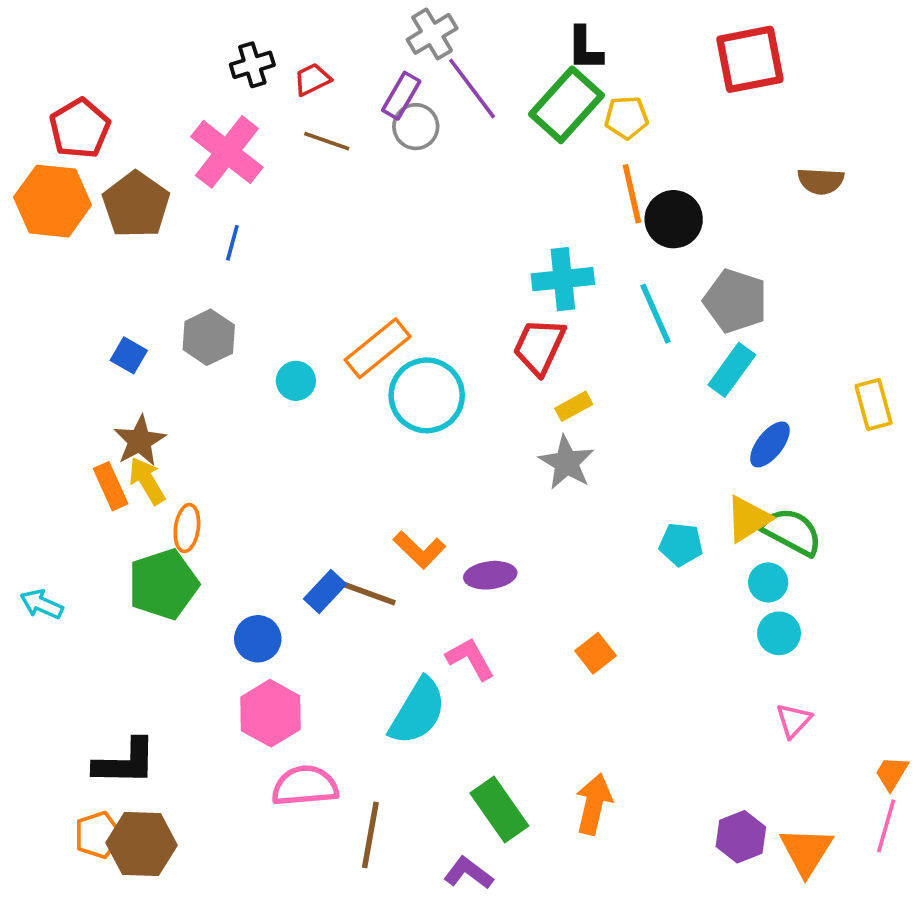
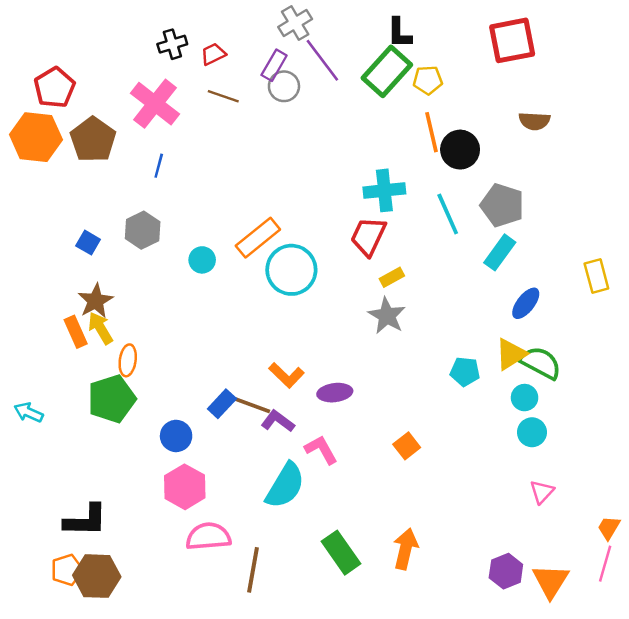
brown semicircle: (821, 181) -> (534, 121), moved
purple L-shape: (468, 873) -> (278, 421), moved

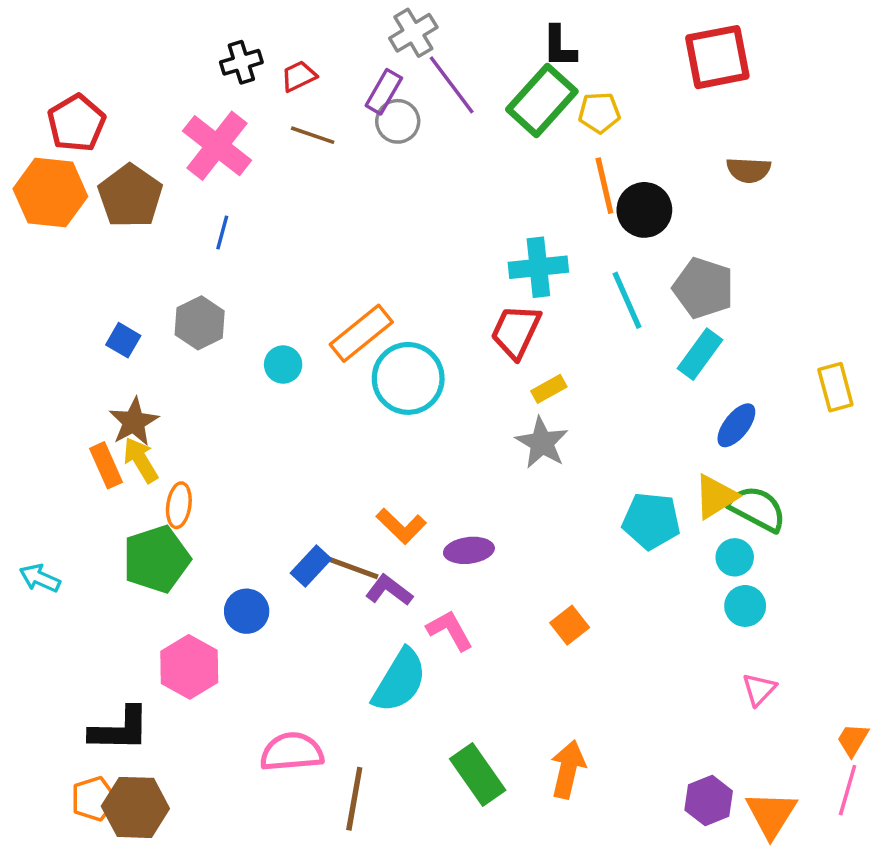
cyan pentagon: (465, 372) -> (651, 521), size x1.4
pink hexagon: (185, 487) -> (189, 667), moved

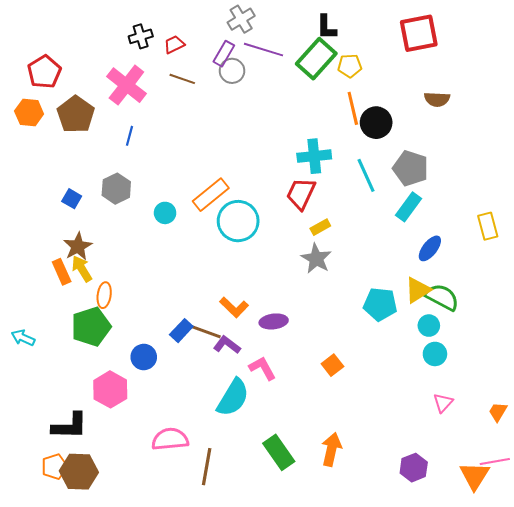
purple line: (452, 85) -> (263, 50), turned -36
orange hexagon: (50, 193) -> (29, 112), size x0.7
orange trapezoid: (853, 740) -> (498, 412), moved
pink line: (848, 790) -> (495, 462), turned 64
orange triangle: (771, 814) -> (475, 476), moved

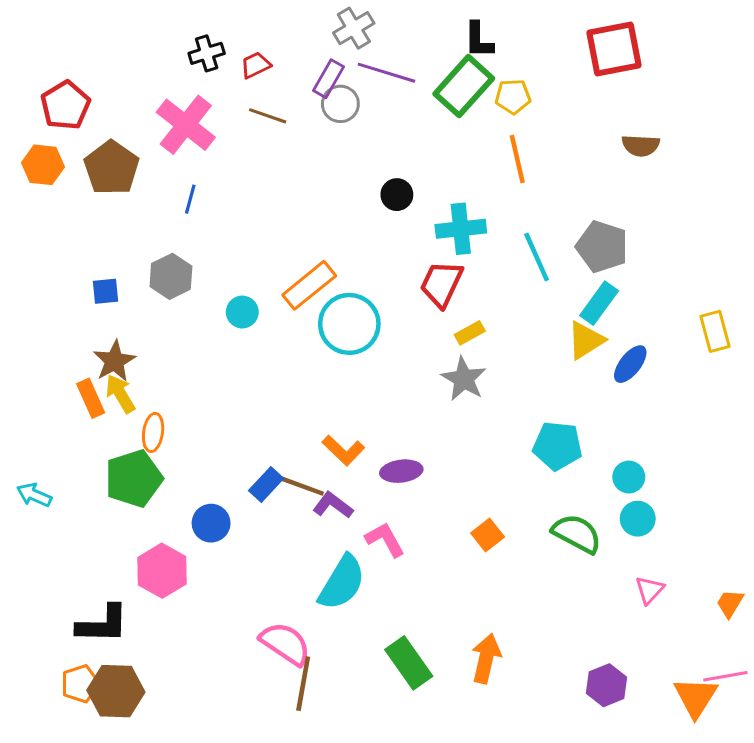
black circle: (376, 123) -> (397, 195), moved, size x0.7
blue square: (72, 199) -> (106, 291), turned -36
yellow triangle: (418, 290) -> (586, 340), moved
green semicircle: (442, 297) -> (577, 534), moved
pink semicircle: (170, 439) -> (285, 644), moved, turned 39

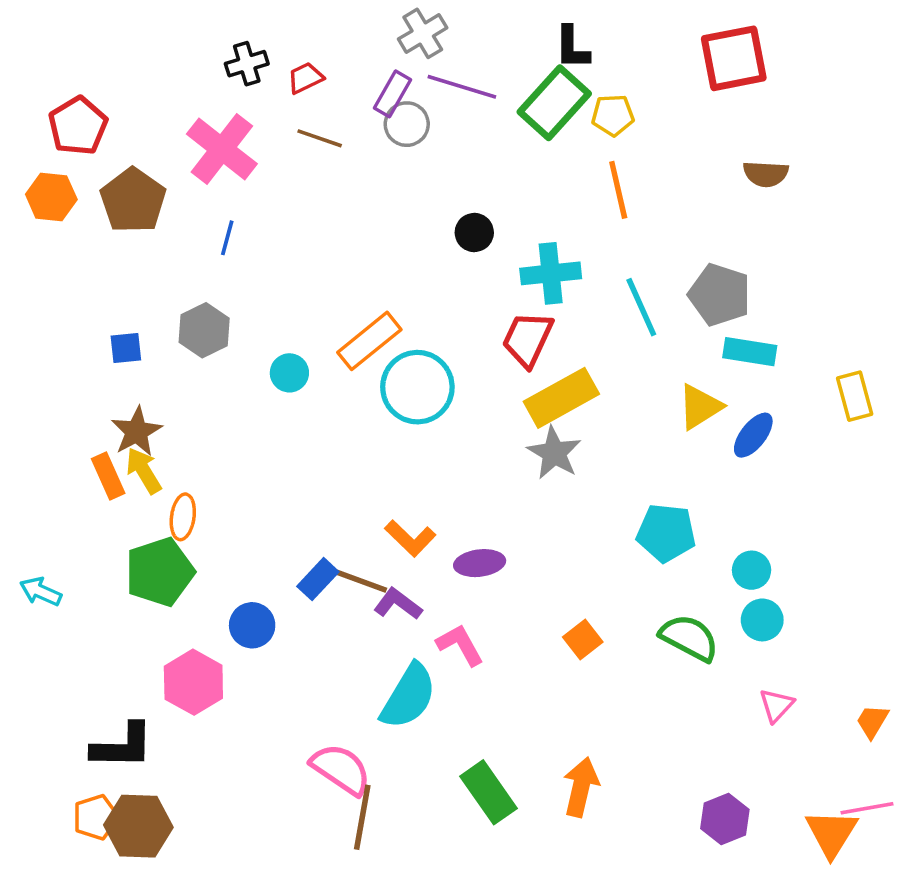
cyan rectangle: (599, 303) -> (750, 352), moved, turned 63
yellow rectangle: (470, 333) -> (561, 398), size x2.0

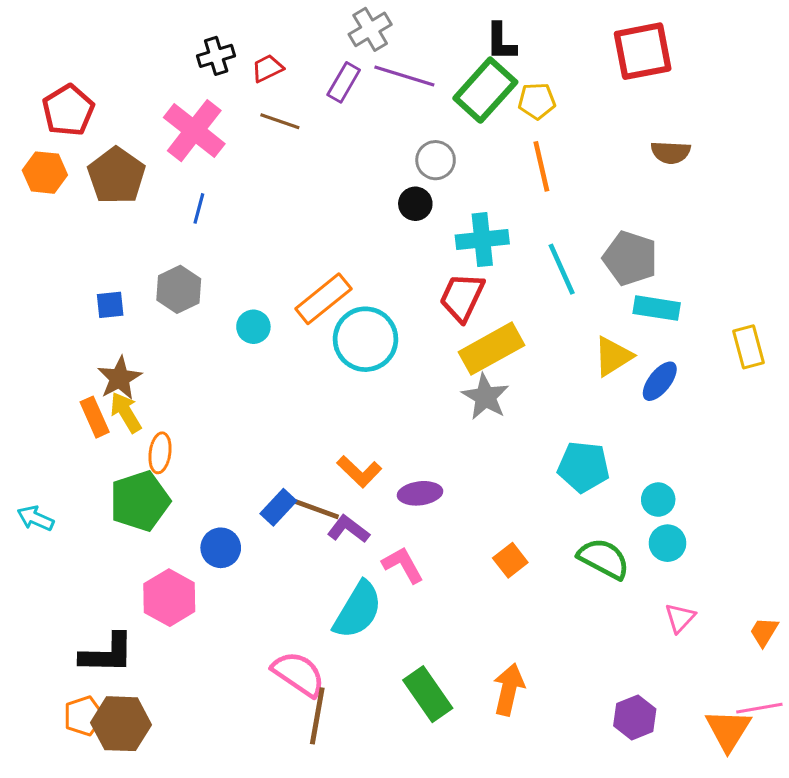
gray circle: (407, 124) -> (436, 160), moved

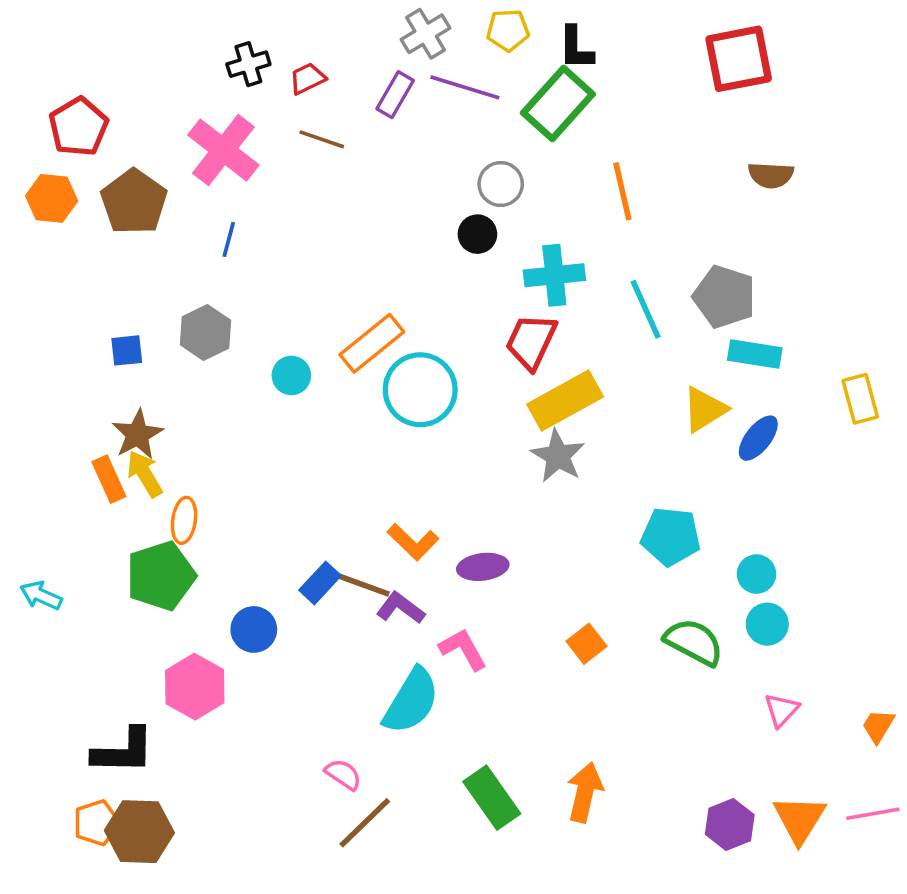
yellow pentagon: (537, 101) -> (508, 30), moved
pink semicircle: (299, 674) -> (343, 774), size x0.6
brown line: (317, 716) -> (365, 823), turned 36
orange triangle: (728, 730) -> (799, 819), moved

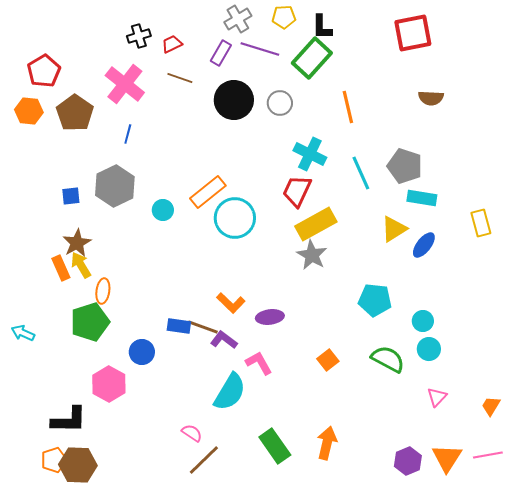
black circle: (477, 234) -> (234, 100), moved, size x1.8
cyan cross: (554, 275) -> (310, 154), turned 32
gray hexagon: (205, 333) -> (115, 186), size x1.4
blue rectangle: (320, 583) -> (179, 326), turned 55

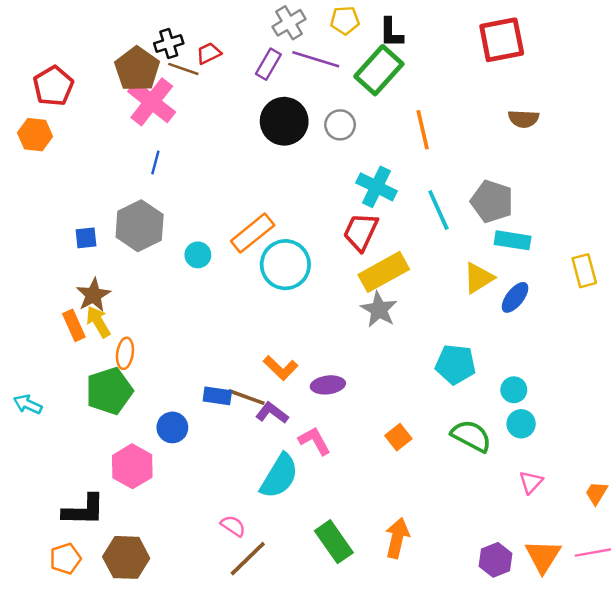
brown line: (180, 78) -> (183, 69), moved
brown pentagon: (75, 113) -> (137, 69), moved
brown hexagon: (78, 465) -> (126, 557), moved

